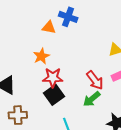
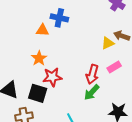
red arrow: (95, 80) -> (92, 74), turned 60
black square: (54, 95) -> (38, 93), moved, turned -30

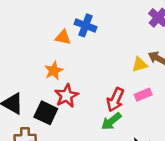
red star: (52, 77) -> (67, 96), turned -30

